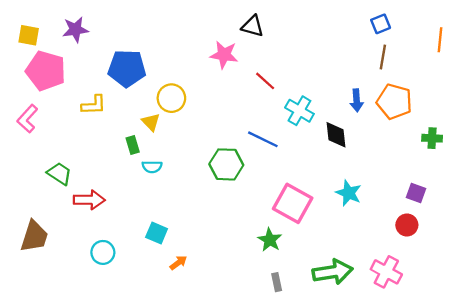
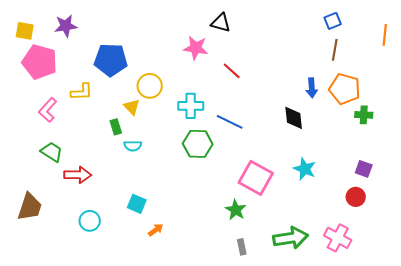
cyan cross: (299, 111) -> (191, 106), moved, turned -30
pink L-shape: (27, 119) -> (48, 110), moved
green cross: (432, 138) -> (364, 115), moved

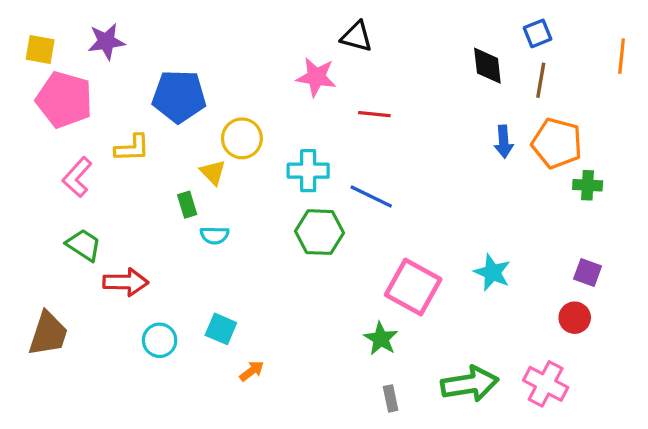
red line: (232, 71) -> (374, 114), turned -36
black diamond: (294, 118) -> (487, 66), moved
cyan circle: (90, 221) -> (160, 340), moved

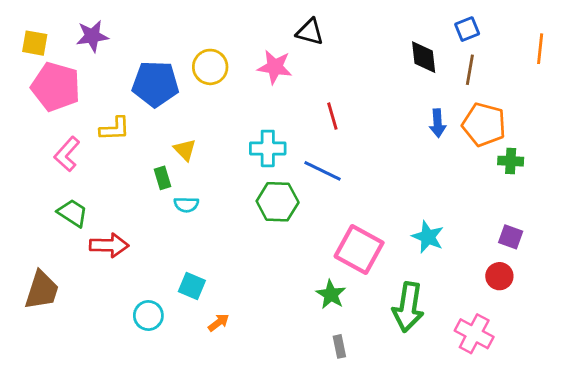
red line: (374, 114) -> (332, 116), moved, turned 68
yellow circle: (242, 138) -> (210, 67), moved
cyan circle: (160, 340) -> (148, 315), moved
green arrow: (470, 384) -> (408, 307), moved, turned 108

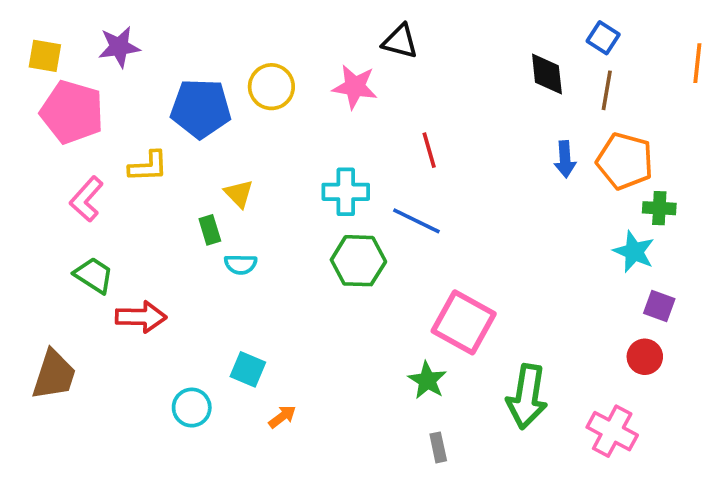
blue square: (467, 29) -> (603, 38), turned -35
cyan star: (428, 237) -> (634, 252), moved

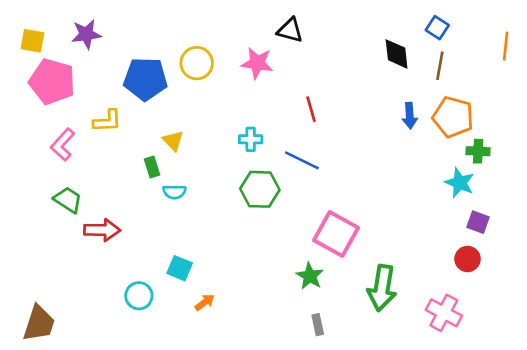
cyan cross: (346, 192) -> (251, 139), size x0.7
brown trapezoid: (54, 375) -> (39, 323), moved

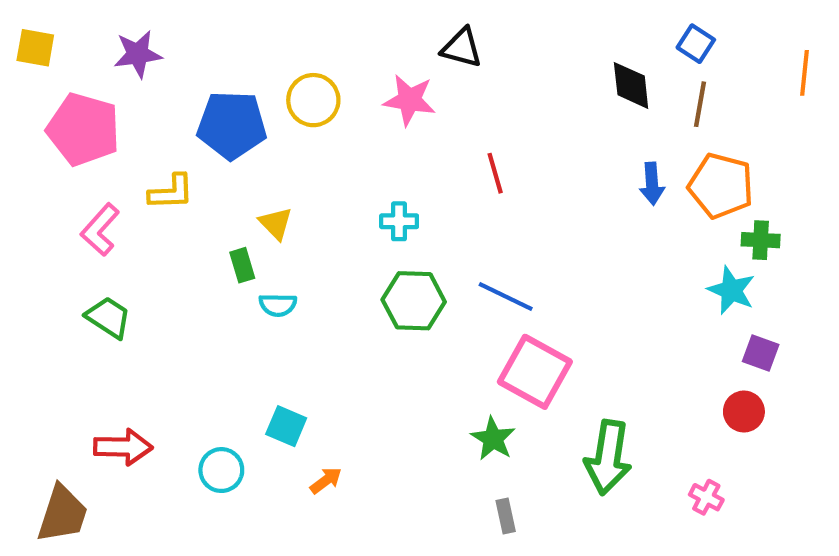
yellow square: (32, 41) -> (35, 48), moved
blue line: (302, 160) -> (506, 297), moved
red arrow: (102, 230) -> (123, 447), moved
pink cross: (444, 313) -> (706, 497), size x0.6

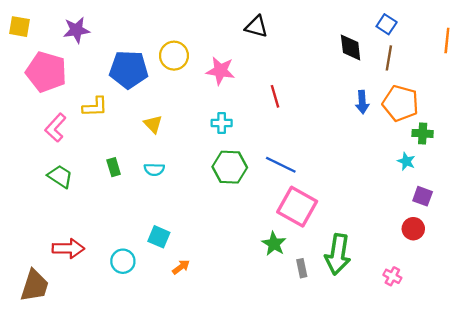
pink star: (409, 100) -> (220, 71), moved
green rectangle: (242, 265) -> (114, 167), moved
cyan star: (731, 290) -> (406, 161), size x0.7
gray rectangle: (506, 516) -> (302, 268), moved

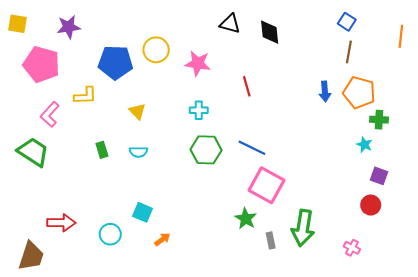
black diamond: (351, 47) -> (270, 32), moved
green trapezoid: (60, 176) -> (33, 152), moved, size x1.4

